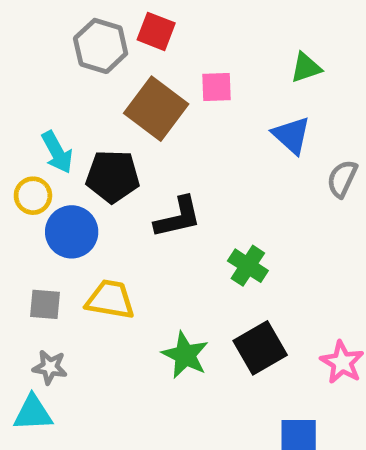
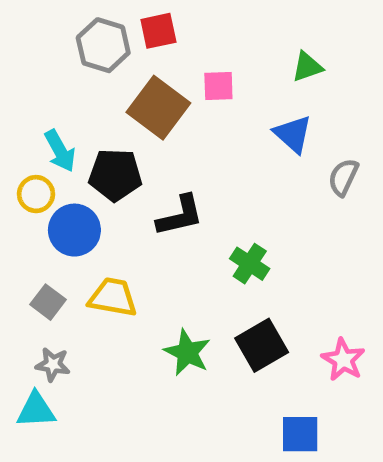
red square: (156, 31) -> (158, 31), turned -33
gray square: (45, 304) -> (48, 302), turned 32

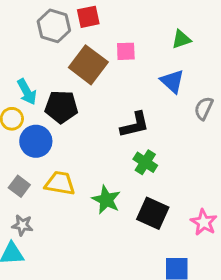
black L-shape: (180, 216) -> (135, 125), moved
black square: (262, 345) -> (153, 213), turned -36
green star: (187, 352) -> (106, 200), moved

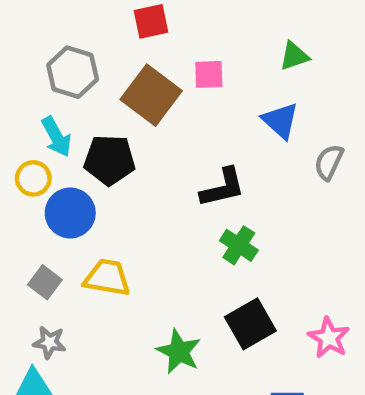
gray hexagon: (54, 26) -> (73, 72), moved
green star: (106, 200) -> (179, 352), moved
black square: (153, 213) -> (250, 324), turned 36

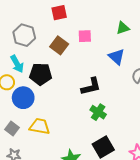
brown square: (151, 95) -> (59, 45), size x0.7

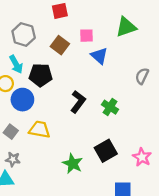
green triangle: (123, 28) -> (126, 27), size x1.5
blue triangle: (117, 57) -> (99, 56), moved
black L-shape: (91, 86) -> (78, 102), moved, turned -40
green cross: (98, 112) -> (110, 107), moved

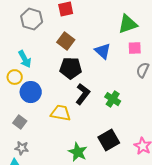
gray hexagon: (24, 34) -> (32, 19), moved
pink square: (87, 36) -> (135, 48), moved
black pentagon: (41, 75) -> (71, 68), moved
yellow trapezoid: (40, 129) -> (61, 113), moved

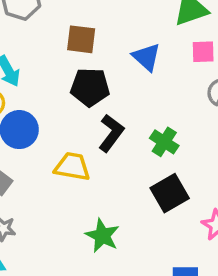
brown square: (66, 41) -> (81, 39), turned -30
black square: (109, 140) -> (170, 193), moved

